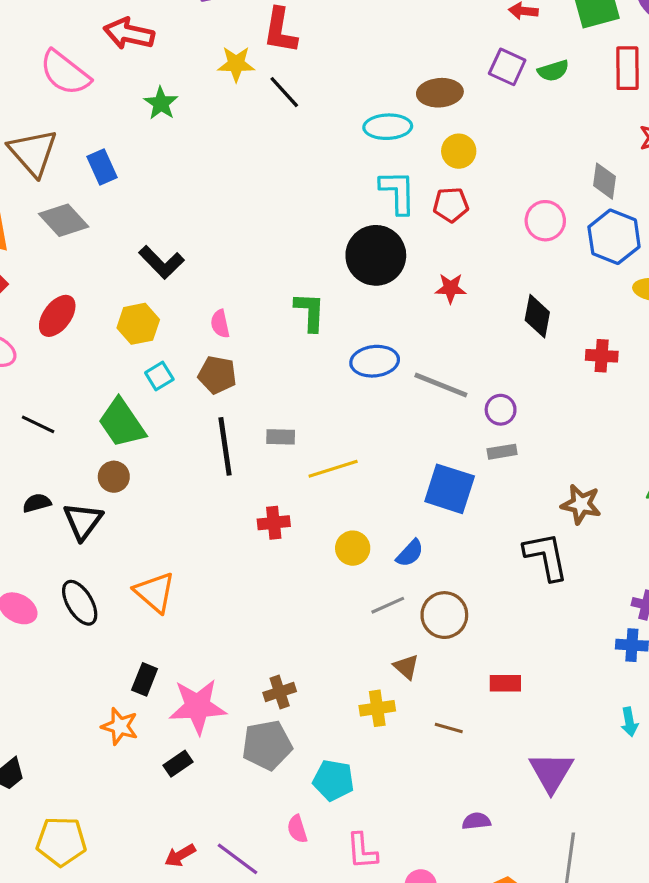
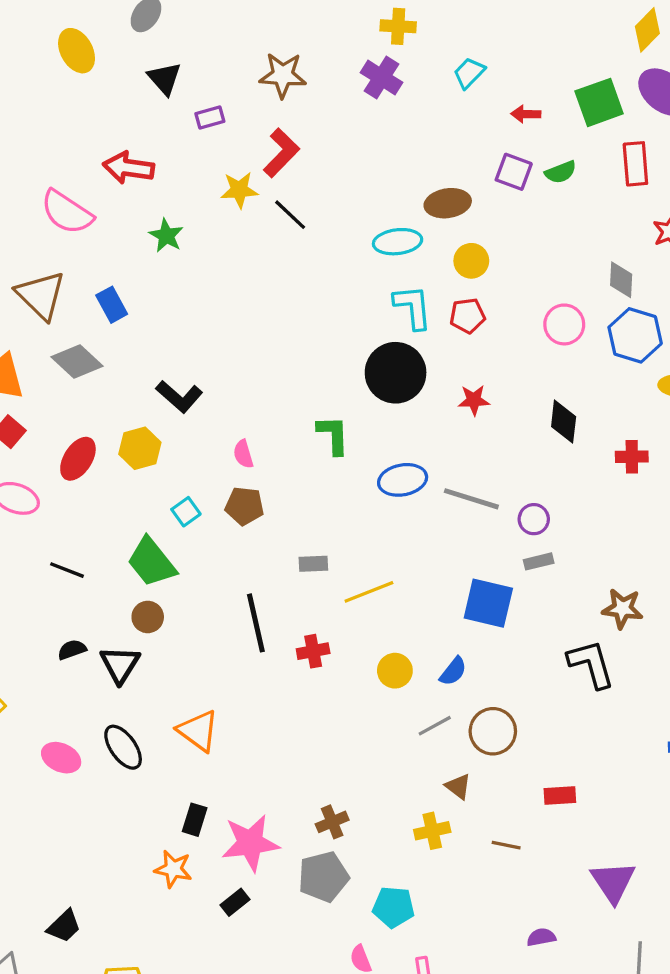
red L-shape: (280, 31) -> (281, 153), turned -141
yellow hexagon: (138, 324) -> (140, 448), moved
black line: (225, 446) -> (256, 623), moved

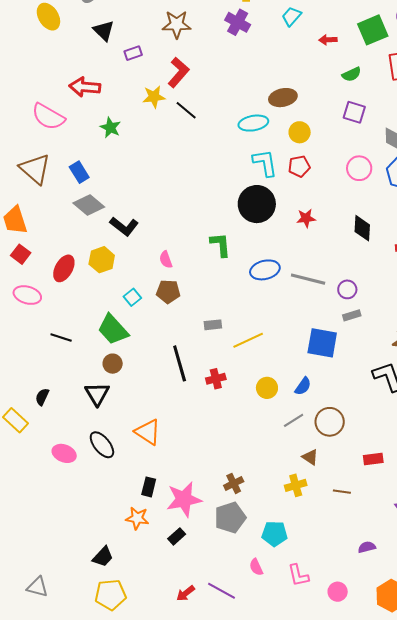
purple square: (514, 172) -> (354, 112), moved
gray diamond: (77, 362) -> (89, 205), moved
black semicircle: (72, 650) -> (42, 397), moved, turned -42
black trapezoid: (64, 926) -> (103, 557), moved

